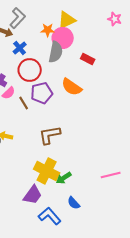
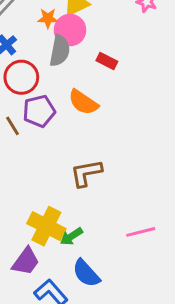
brown L-shape: (50, 135) -> (86, 173), moved
blue semicircle: (74, 203) -> (86, 273), size x1.5

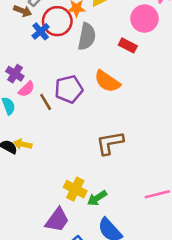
pink circle: (70, 30) -> (144, 19), moved
red circle: (21, 77) -> (57, 21), moved
yellow cross: (46, 226) -> (75, 189), size x0.7

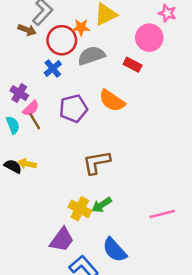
blue cross: (41, 31) -> (53, 69), moved
gray semicircle: (87, 37) -> (91, 56), turned -120
brown line: (46, 102) -> (35, 121), moved
brown L-shape: (110, 143) -> (97, 162), moved
green arrow: (97, 198) -> (102, 205), moved

